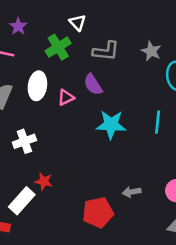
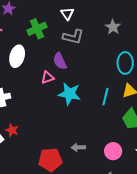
white triangle: (78, 23) -> (67, 14), moved
gray star: (151, 51) -> (113, 27), moved
pink triangle: (66, 97) -> (47, 78), moved

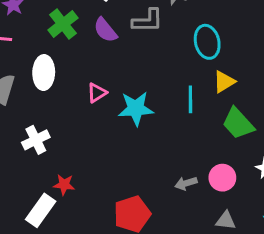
gray L-shape: (73, 37) -> (148, 21), moved
purple semicircle: (60, 61) -> (105, 30), moved
gray arrow: (78, 147) -> (186, 183), moved

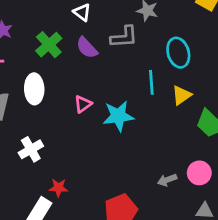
yellow triangle: (224, 82) -> (182, 95), moved
cyan line: (190, 99) -> (151, 82), moved

